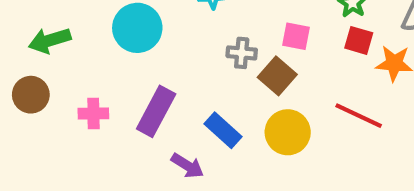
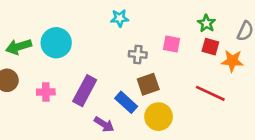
cyan circle: (137, 28) -> (56, 43), moved
brown square: (277, 76) -> (148, 84), moved, turned 30
yellow circle: (288, 132) -> (159, 117), moved

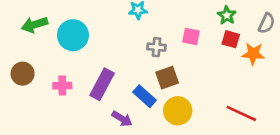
green arrow: (19, 47) -> (34, 25), moved
red line: (210, 93) -> (241, 113), moved

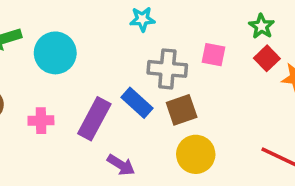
red square: (231, 39) -> (267, 58), turned 30
gray cross: (156, 47) -> (167, 69), size x1.5
blue rectangle: (145, 96) -> (137, 103), moved

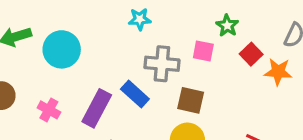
green star: (262, 26) -> (227, 26), moved
brown square: (182, 110) -> (191, 100), moved, turned 32
pink cross: (41, 121) -> (49, 110), turned 30

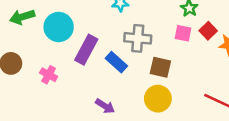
pink square: (203, 51) -> (183, 33), moved
purple rectangle: (97, 108) -> (86, 50), moved

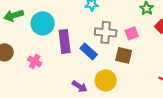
pink square: (183, 33) -> (132, 33), moved, turned -32
purple rectangle: (86, 50) -> (65, 41), turned -35
yellow circle: (158, 99) -> (106, 80), moved

